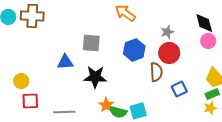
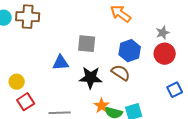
brown semicircle: (156, 72) -> (121, 73), moved, turned -54
red square: (30, 101) -> (26, 102), turned -30

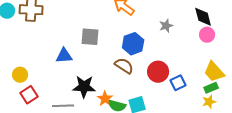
red circle: (165, 54) -> (158, 72), moved
black star: (91, 78) -> (84, 87), moved

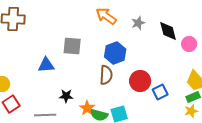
black diamond: (203, 17) -> (168, 31), moved
gray star: (166, 26) -> (138, 23), moved
brown semicircle: (124, 66) -> (106, 75), turned 60
black star: (84, 87) -> (66, 96), size x0.6

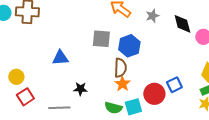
gray square: (72, 46) -> (101, 39), moved
red circle: (140, 81) -> (154, 94), moved
orange star: (87, 108) -> (122, 84), moved

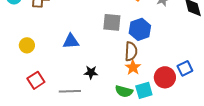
yellow circle: (16, 77) -> (27, 45), moved

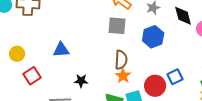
gray square: (112, 22) -> (117, 26), moved
blue hexagon: (140, 29) -> (153, 37), moved
red square: (36, 80) -> (32, 76), moved

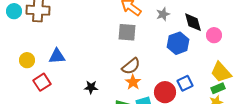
blue hexagon: (153, 37) -> (178, 43), moved
blue triangle: (61, 50) -> (57, 56), moved
brown semicircle: (121, 60) -> (131, 66), turned 48

